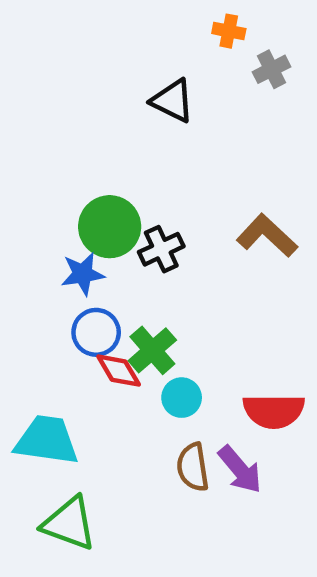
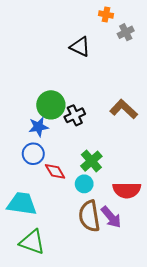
blue circle: (96, 332) -> (33, 154), moved
green cross: (152, 350) -> (91, 161), moved
brown semicircle: (193, 467) -> (89, 216), size x1.4

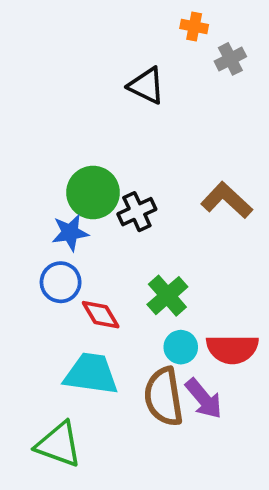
cyan circle: (84, 184) -> (181, 347), moved
cyan trapezoid: (22, 204) -> (91, 374), moved

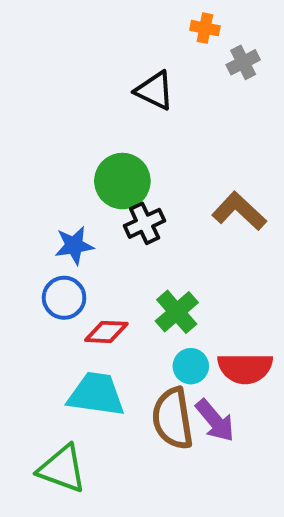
green circle: (93, 193) -> (122, 181), moved
red diamond: (101, 315) -> (106, 332), turned -57

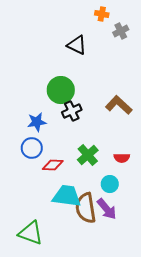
cyan circle: (191, 366) -> (110, 184), moved
red semicircle: (245, 368) -> (122, 158), moved, size x0.6
cyan trapezoid: (96, 394) -> (67, 196), moved

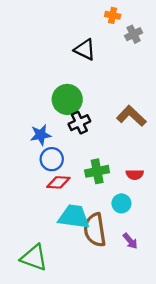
blue circle: (32, 148) -> (52, 159), moved
green cross: (88, 155) -> (97, 171), turned 30
purple arrow: (107, 209) -> (130, 241), moved, size x0.7

